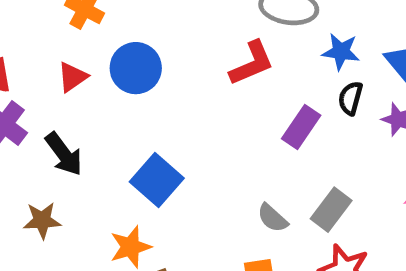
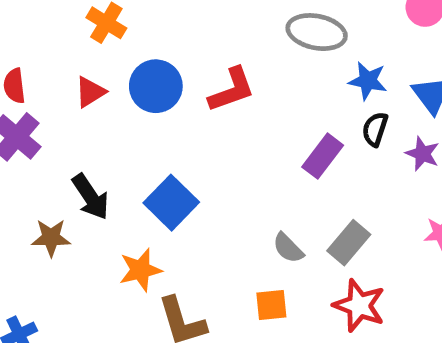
red L-shape: (252, 63) -> (232, 90), moved
black arrow: (64, 154) -> (90, 197), moved

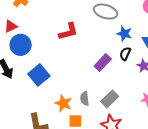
blue circle: (156, 86) -> (21, 45), moved
gray semicircle: (288, 248) -> (85, 99), turned 32
orange star: (140, 270) -> (63, 103), moved, turned 30

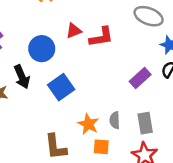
red triangle: (11, 26) -> (74, 31), moved
gray rectangle: (110, 99) -> (145, 123), turned -60

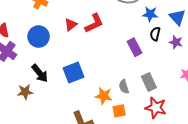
blue circle: (42, 49) -> (39, 37), moved
purple rectangle: (140, 78) -> (135, 47), turned -60
blue square: (61, 87) -> (74, 72), turned 30

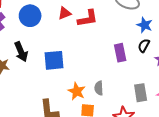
gray rectangle: (149, 82) -> (141, 93), moved

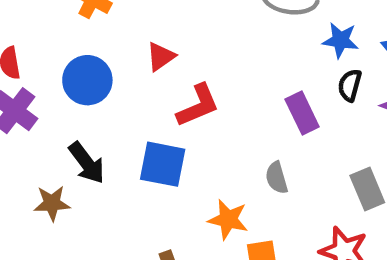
red L-shape: (88, 18) -> (198, 105), moved
blue square: (54, 60) -> (163, 164), turned 30
gray semicircle: (99, 88) -> (277, 178), moved

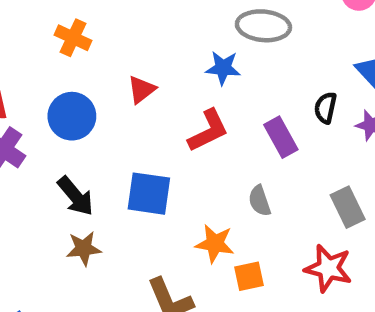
blue star: (340, 40) -> (223, 68), moved
red L-shape: (198, 105) -> (208, 131), moved
brown star: (52, 203) -> (84, 248), moved

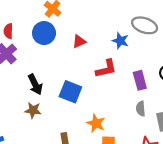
blue circle: (72, 116) -> (44, 33), moved
gray semicircle: (260, 201) -> (141, 109), moved

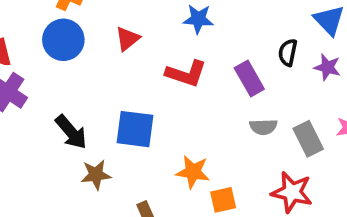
red L-shape: (106, 69) -> (186, 74), turned 45
gray semicircle: (141, 109) -> (263, 127), turned -72
brown star: (33, 110) -> (96, 175), moved

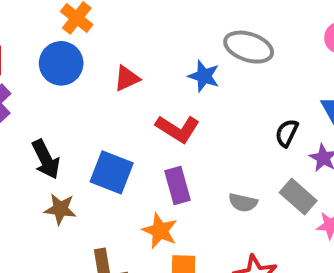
purple rectangle: (249, 79) -> (177, 185), moved
gray rectangle: (308, 139) -> (298, 197), moved, turned -36

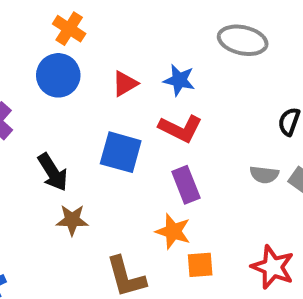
blue star: (204, 76) -> (179, 80), moved
blue square: (112, 172) -> (121, 152), moved
gray semicircle: (243, 203) -> (264, 175), moved

